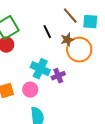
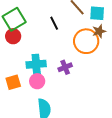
brown star: (67, 40) -> (99, 31), moved
cyan cross: (40, 69) -> (36, 64), moved, turned -30

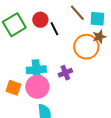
red circle: (13, 36) -> (40, 20), moved
pink circle: (37, 81) -> (37, 87), size x1.5
orange square: (13, 82) -> (13, 88), turned 35

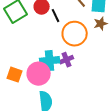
orange circle: (86, 47) -> (75, 34), moved
cyan cross: (36, 70) -> (50, 61), moved

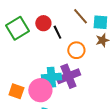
orange circle: (75, 34) -> (76, 50), size x0.7
purple cross: (67, 60) -> (68, 76), size x1.6

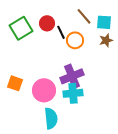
orange circle: (76, 50) -> (75, 40), moved
cyan cross: (51, 77) -> (73, 93), moved
orange square: (16, 91) -> (15, 83), moved

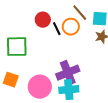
green square: (21, 28) -> (17, 47), moved, turned 30
orange circle: (75, 40) -> (71, 27), moved

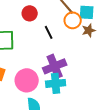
orange circle: (71, 27) -> (73, 20), moved
black line: (57, 29) -> (49, 32), moved

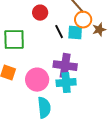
cyan square: (87, 12) -> (75, 33), moved
purple cross: (55, 66) -> (65, 66), turned 30

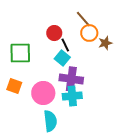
red circle: (40, 13) -> (54, 33), moved
cyan square: (75, 33) -> (62, 58), moved, turned 35

